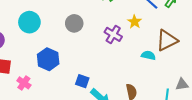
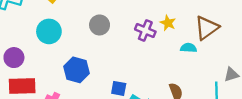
yellow star: (135, 22) -> (168, 23), moved

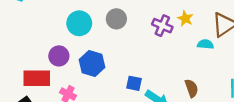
cyan circle: (49, 31) -> (79, 23), moved
purple circle: (14, 58) -> (59, 56), moved

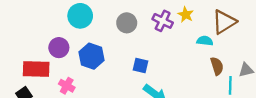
gray circle: (116, 19) -> (127, 23), moved
blue square: (134, 83) -> (140, 65), moved
brown semicircle: (192, 88) -> (217, 66), moved

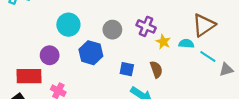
yellow star: (186, 15) -> (163, 42), moved
blue hexagon: (92, 56) -> (91, 53), moved
brown semicircle: (217, 66) -> (156, 69), moved
cyan line: (230, 85) -> (208, 56), moved, turned -56

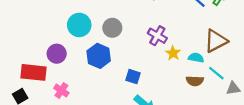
gray circle: (112, 30) -> (112, 28), moved
brown semicircle: (156, 69) -> (195, 81), moved, turned 105

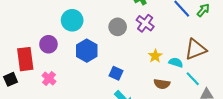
gray circle: (112, 28) -> (118, 27), moved
purple cross: (157, 36) -> (145, 23), moved
red rectangle: (34, 72) -> (25, 59), turned 70
brown semicircle: (195, 81) -> (162, 84), moved

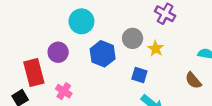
gray circle: (118, 27) -> (133, 38), moved
yellow star: (155, 56) -> (156, 49), moved
brown semicircle: (162, 84) -> (193, 80), turned 49

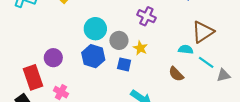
cyan circle: (81, 21) -> (95, 29), moved
blue square: (139, 75) -> (124, 64), moved

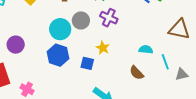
brown triangle: (203, 32) -> (179, 29), moved, turned 45
gray circle: (119, 40) -> (81, 20), moved
purple circle: (53, 58) -> (16, 45), moved
cyan line: (206, 62) -> (165, 62), turned 35

